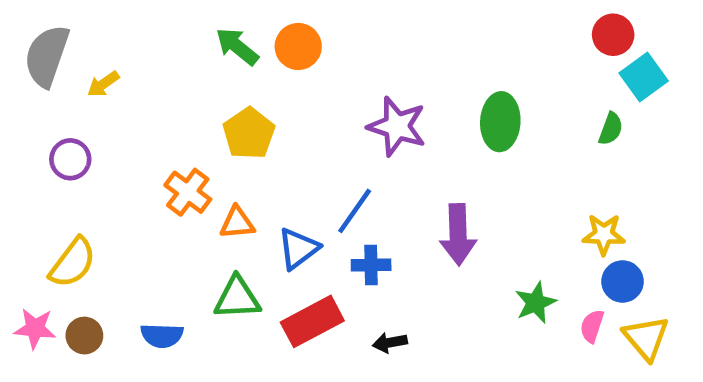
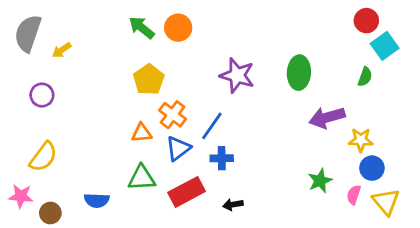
orange cross: (188, 192) -> (173, 115), moved
purple arrow: (458, 234) -> (327, 118), moved, turned 76
brown circle: (84, 336) -> (50, 213), moved

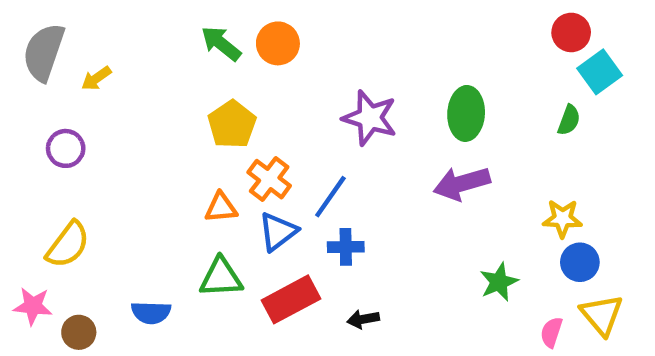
purple arrow: (327, 118) -> (462, 183), moved
pink semicircle: (354, 195) -> (551, 332), moved

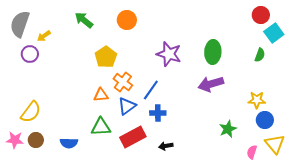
green arrow: (221, 43) -> (84, 20), moved
purple circle: (66, 148) -> (30, 54), moved
brown circle: (79, 332) -> (36, 140), moved

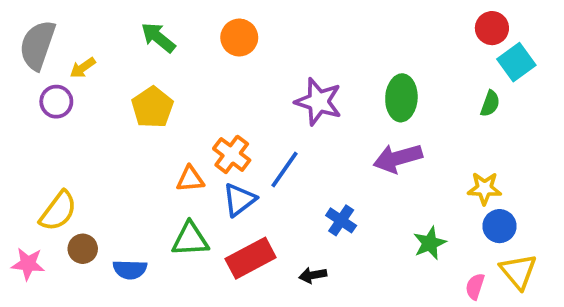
yellow pentagon: (106, 57) -> (152, 107), moved
blue cross: (158, 113) -> (341, 220), moved, turned 35
brown circle: (36, 140) -> (83, 249), moved

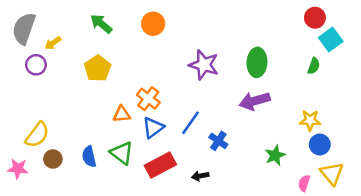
blue line: (285, 170) -> (191, 123), moved
green triangle: (190, 239) -> (122, 153), turned 40
blue semicircle: (130, 269) -> (89, 157), moved, turned 75

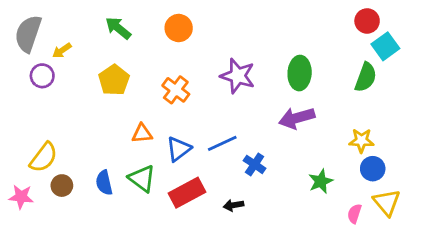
green semicircle: (314, 66) -> (366, 77), size x1.5
orange cross: (148, 99) -> (176, 90), moved
blue line: (191, 123) -> (222, 143), turned 30

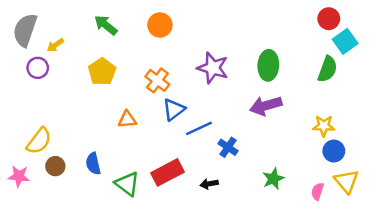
blue triangle: (179, 149) -> (174, 109), moved
green triangle: (142, 178) -> (127, 184), moved
green star: (321, 181) -> (273, 179), moved

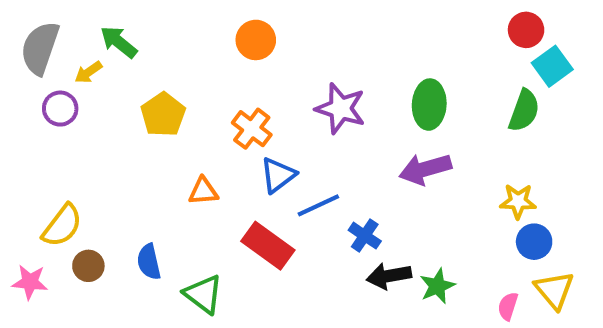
green arrow: (106, 25) -> (119, 42), moved
red rectangle: (167, 172) -> (268, 246), moved, turned 64
black arrow: (209, 184) -> (389, 276), moved, size x1.5

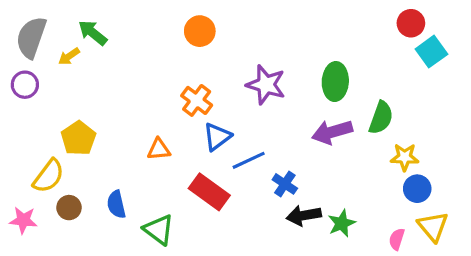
purple circle: (60, 109) -> (25, 85), moved
green semicircle: (524, 111) -> (381, 118), moved
yellow pentagon: (163, 115) -> (78, 138), moved

